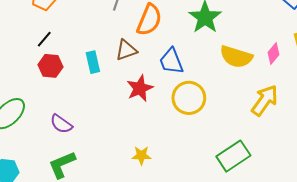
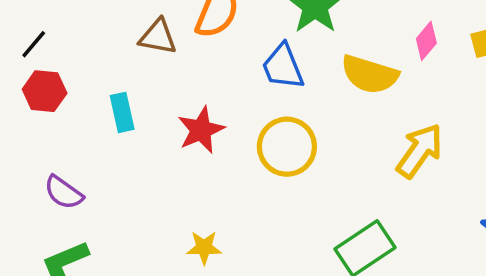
brown triangle: (126, 50) -> (158, 37), moved, turned 30
pink diamond: (273, 53) -> (426, 41), moved
blue trapezoid: (171, 61) -> (283, 67), moved
cyan rectangle: (93, 62) -> (122, 112), moved

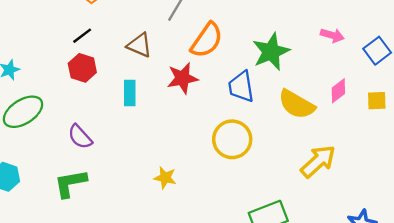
brown triangle: (158, 37) -> (139, 45), moved
red star: (201, 130) -> (183, 78), moved
yellow star: (204, 247) -> (165, 178), moved

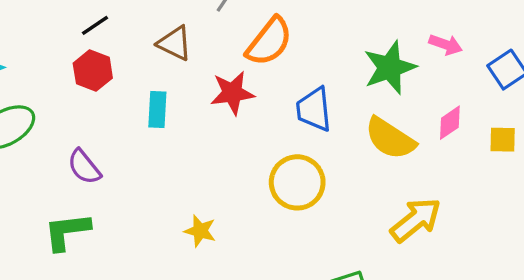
green star: (271, 52) -> (390, 68), moved

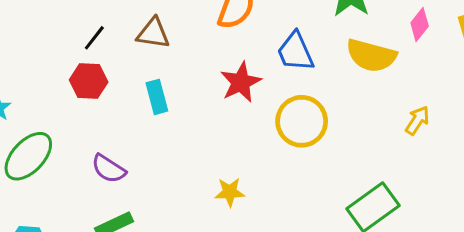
black line: (95, 25) -> (94, 38), moved
red star: (232, 93) -> (241, 82), moved
yellow arrow: (416, 220) -> (417, 120), size x0.6

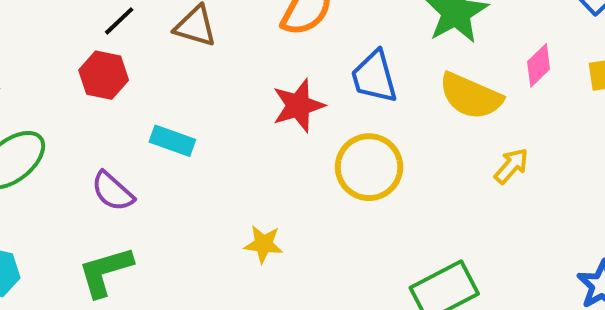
cyan rectangle: (157, 97) -> (172, 141), moved, turned -64
yellow arrow: (417, 120) -> (511, 166), moved

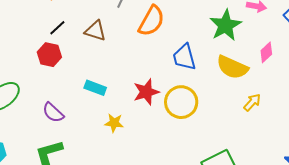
red star: (298, 106) -> (146, 92), moved
cyan rectangle: (172, 141) -> (95, 88), moved
yellow star: (263, 244) -> (114, 123), moved

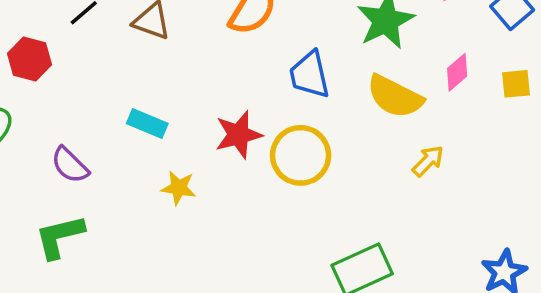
red hexagon: (49, 55) -> (30, 59), moved

